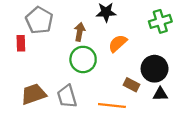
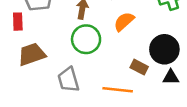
brown trapezoid: (34, 94) -> (32, 54), moved

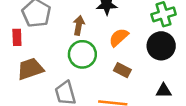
black circle: (164, 49) -> (161, 46), moved
brown rectangle: (139, 67) -> (122, 70), moved

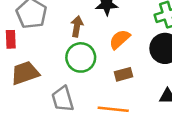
brown rectangle: (122, 70) -> (124, 74), turned -42

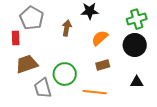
green circle: (81, 57) -> (65, 74), moved
gray trapezoid: (63, 99) -> (43, 88), moved

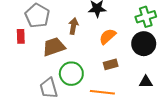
brown trapezoid: (27, 64) -> (54, 47), moved

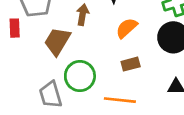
brown trapezoid: (54, 47) -> (57, 41), turned -40

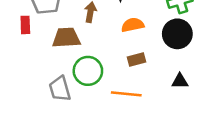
orange semicircle: (127, 28) -> (133, 25), turned 30
brown trapezoid: (57, 41) -> (66, 38), turned 56

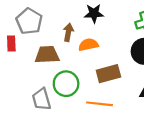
orange semicircle: (133, 25) -> (88, 45), moved
brown rectangle: (136, 59) -> (108, 74), size x1.5

